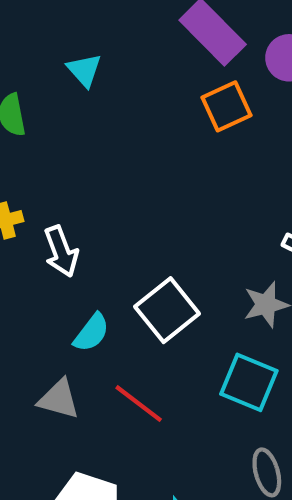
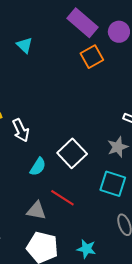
gray triangle: (59, 399) -> (36, 211), moved

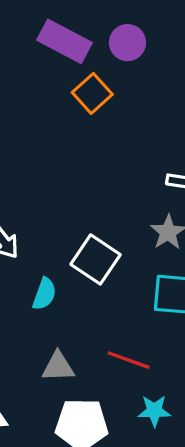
red line: (62, 198) -> (129, 360), moved

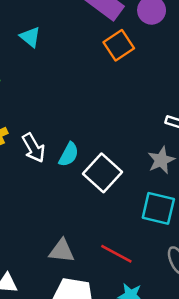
cyan semicircle: (44, 294) -> (69, 154), moved

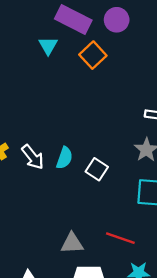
cyan triangle: (30, 37) -> (48, 46), moved, turned 30
white square: (102, 173) -> (97, 169), size x0.7

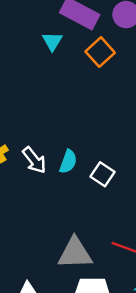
gray triangle: (72, 243) -> (75, 253), size x1.4

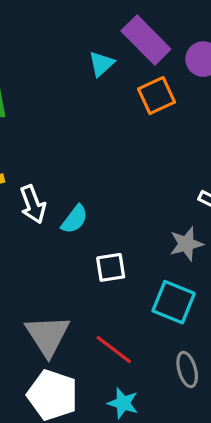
white square: (103, 174) -> (111, 267), moved, turned 30
gray triangle: (75, 253) -> (48, 336), turned 42

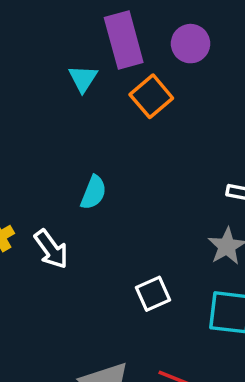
purple rectangle: (146, 40) -> (124, 40), turned 45
cyan semicircle: (75, 219) -> (94, 192), moved

